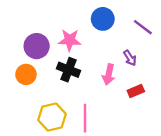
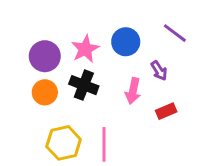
blue circle: (103, 19) -> (126, 42), moved
pink star: (70, 40) -> (85, 49), turned -30
orange circle: (26, 74) -> (45, 92), moved

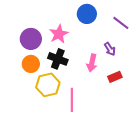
blue circle: (126, 42) -> (87, 14), moved
yellow hexagon: (64, 143) -> (48, 85), moved

